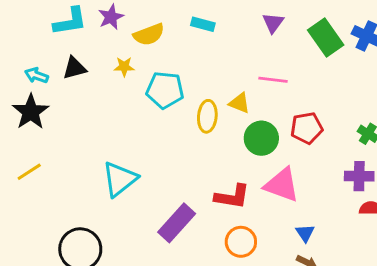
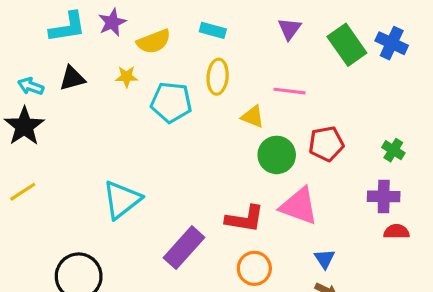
yellow ellipse: (207, 116) -> (218, 77), moved

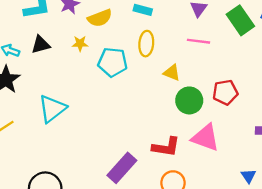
pink line: (289, 91) -> (199, 41), moved
cyan triangle: (122, 200) -> (52, 109), moved
blue triangle: (325, 259) -> (248, 176), moved

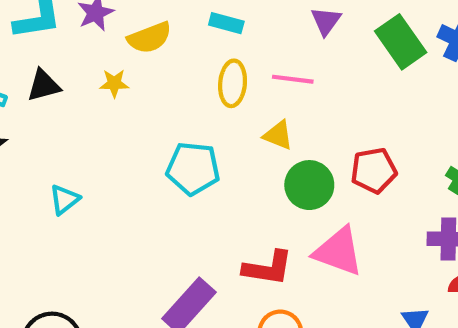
pink line: (199, 41) -> (293, 79), moved
cyan pentagon: (113, 62) -> (193, 168), moved
cyan triangle: (52, 109) -> (64, 200), size x0.6

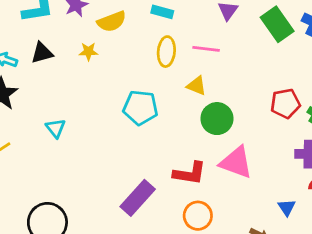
red pentagon: (374, 170) -> (285, 104), moved
cyan triangle: (64, 200) -> (56, 128), turned -30

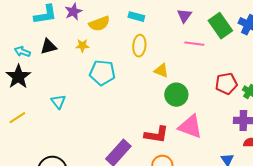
pink line: (206, 49) -> (194, 44), moved
cyan pentagon: (140, 108) -> (102, 73), moved

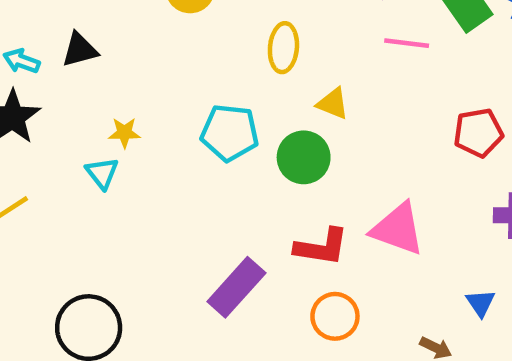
yellow star: (82, 46) -> (124, 133), moved
cyan pentagon: (102, 73) -> (230, 133), moved
green circle: (176, 95) -> (304, 157), moved

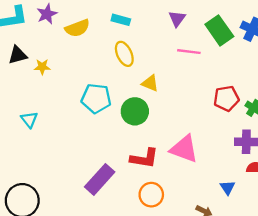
yellow ellipse: (283, 48) -> (124, 54), turned -30
yellow star: (124, 133) -> (42, 67), moved

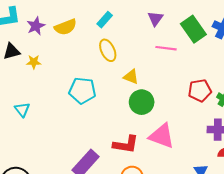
purple star: (47, 14) -> (36, 26), moved
cyan rectangle: (121, 20) -> (105, 20), turned -63
green circle: (135, 111) -> (142, 102), moved

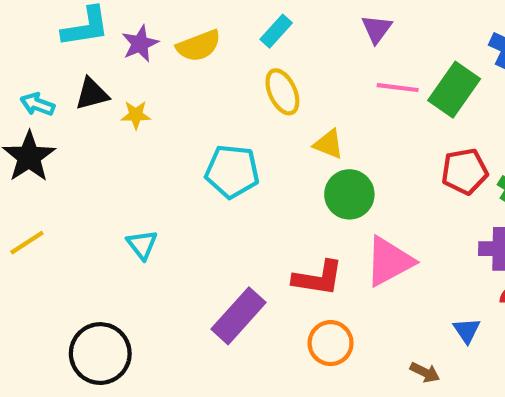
green rectangle: (193, 29) -> (454, 90), moved, turned 70
cyan triangle: (22, 110) -> (142, 245), moved
pink triangle: (162, 136) -> (389, 261), turned -48

